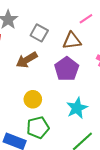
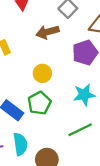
green pentagon: (38, 128) -> (39, 103), turned -30

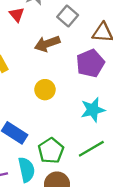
green pentagon: (39, 103) -> (51, 151), moved

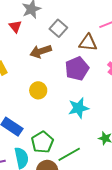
green line: (91, 149) -> (69, 154), moved

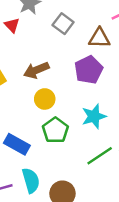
brown arrow: (41, 51) -> (36, 70), moved
green pentagon: (42, 142) -> (55, 130), moved
green line: (69, 154) -> (100, 156), moved

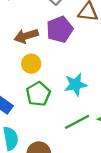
purple pentagon: (89, 70) -> (60, 29), moved

